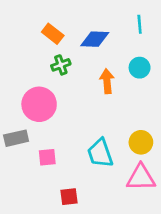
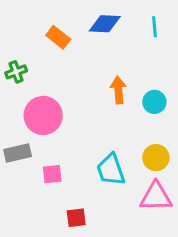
blue diamond: (95, 39) -> (105, 24), moved
green cross: (61, 65) -> (16, 72), moved
cyan circle: (140, 68) -> (154, 102), moved

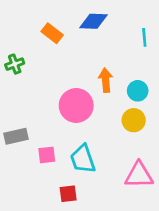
cyan line: (154, 27) -> (144, 37), moved
pink circle: (43, 115) -> (76, 106), moved
yellow circle: (156, 158) -> (134, 120), moved
cyan trapezoid: (111, 170) -> (83, 159), moved

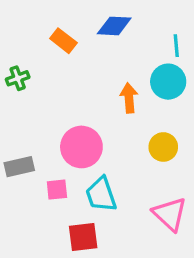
cyan circle: (138, 91) -> (168, 82), moved, size x1.4
pink circle: (76, 106) -> (81, 147), moved
pink triangle: (139, 175) -> (170, 214), turned 44
red square: (68, 194) -> (83, 237), size x1.4

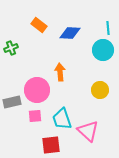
blue diamond: (114, 26) -> (70, 33), moved
orange arrow: (129, 98) -> (60, 72), moved
pink circle: (81, 147) -> (37, 90), moved
pink triangle: (170, 214) -> (88, 131), moved

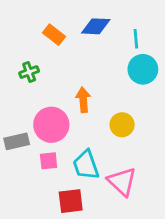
cyan line: (108, 28) -> (136, 39), moved
blue diamond: (70, 33) -> (96, 26), moved
green cross: (11, 48) -> (29, 72), moved
yellow circle: (100, 90) -> (122, 125), moved

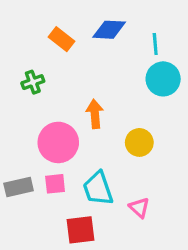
gray rectangle: (17, 141) -> (19, 187), moved
pink triangle: (122, 182) -> (139, 208), size x0.6

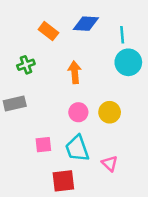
orange arrow: (95, 114) -> (75, 72), moved
pink circle: (58, 142) -> (78, 112), moved, size x0.6
gray rectangle: (19, 187) -> (15, 103), moved

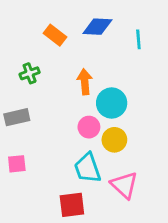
cyan circle: (128, 62) -> (112, 103), moved
yellow circle: (110, 112) -> (114, 140), moved
pink square: (43, 145) -> (17, 164), moved
pink triangle: (110, 163) -> (124, 185), size x1.5

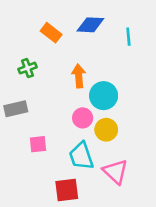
pink square: (17, 164) -> (38, 144), moved

